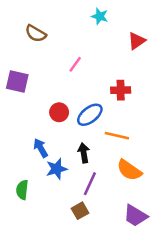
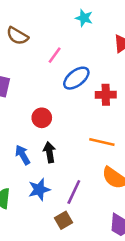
pink line: (75, 64) -> (55, 55), moved
blue ellipse: (90, 115) -> (76, 78), moved
black arrow: (84, 153) -> (49, 152), moved
blue star: (57, 169) -> (39, 189), moved

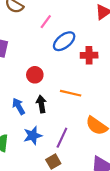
orange line: (102, 142) -> (71, 93), moved

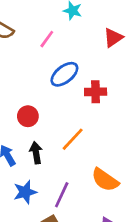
pink line: (46, 22) -> (47, 39), moved
orange line: (71, 93) -> (73, 139), turned -60

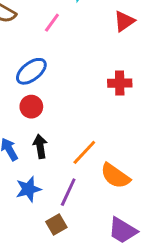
blue ellipse: (64, 74) -> (31, 71), moved
red cross: (96, 92) -> (120, 83), moved
orange line: (73, 139) -> (84, 152), moved

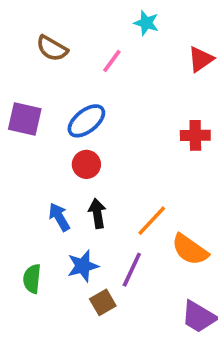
brown square: (56, 224) -> (103, 302), moved

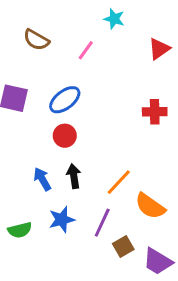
green semicircle: (32, 279) -> (20, 230), turned -110
brown square: (103, 302) -> (123, 247), moved

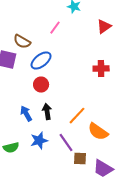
brown semicircle: (36, 40) -> (22, 42), moved
purple line: (102, 223) -> (66, 143), turned -60
brown square: (123, 247) -> (80, 159), turned 32

